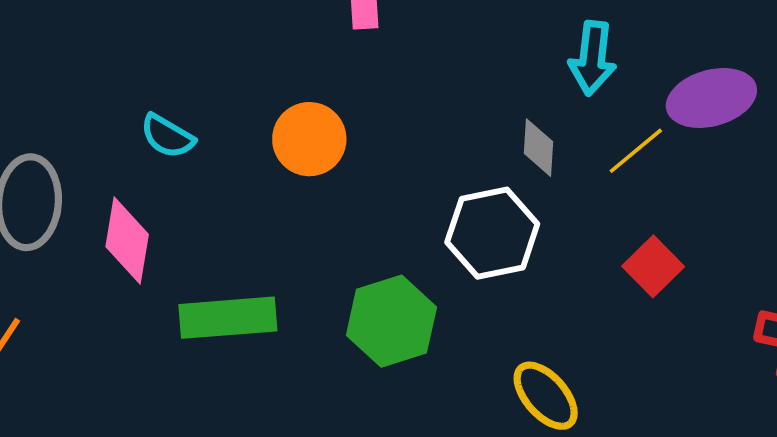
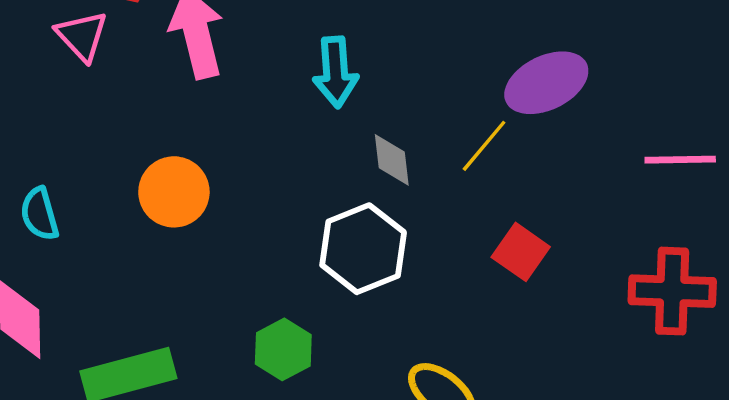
cyan arrow: (592, 58) -> (335, 72), moved
cyan semicircle: (167, 136) -> (39, 214), turned 54
green hexagon: (391, 321) -> (283, 349), size x0.7

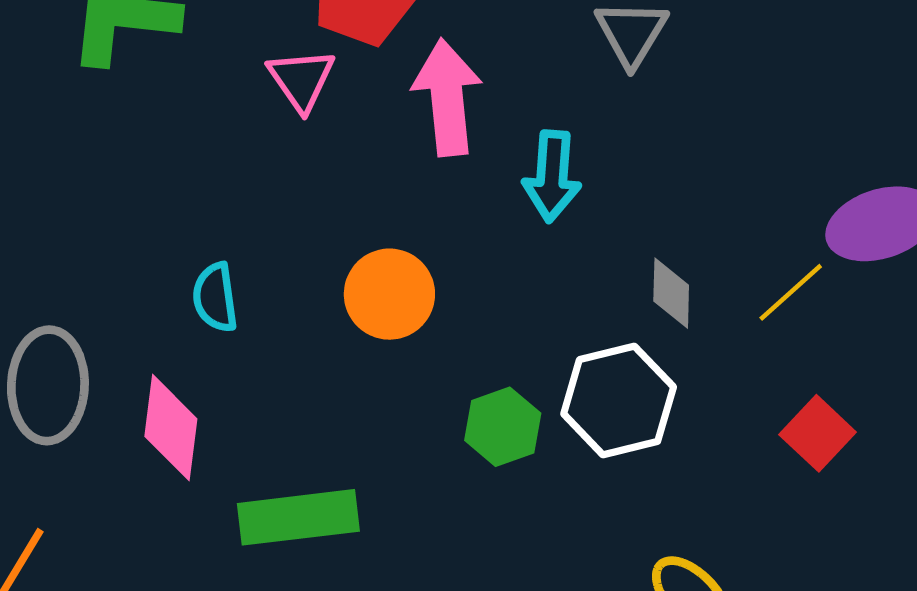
cyan arrow: (335, 72) -> (552, 176), moved
green hexagon: (283, 349) -> (503, 427), moved

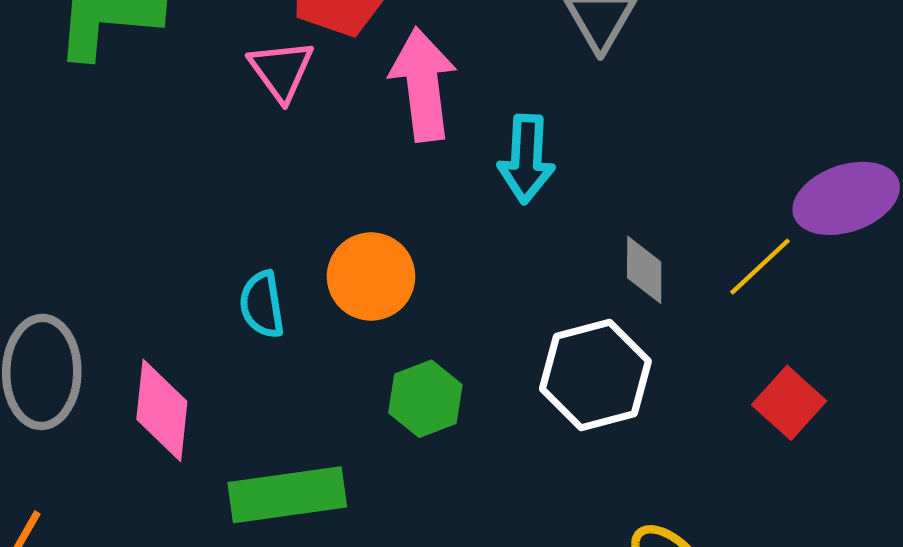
cyan semicircle: (215, 297) -> (262, 305), moved
green hexagon: (503, 427) -> (425, 399), moved

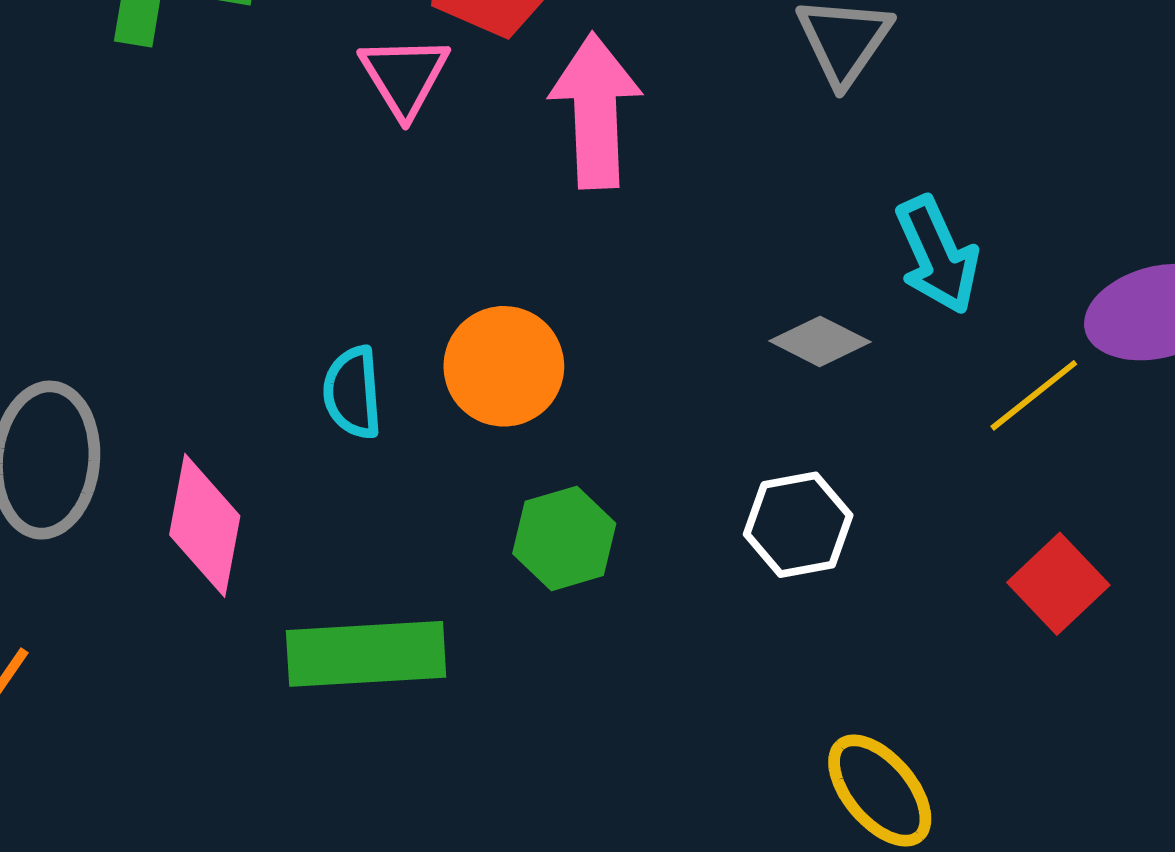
cyan arrow: (526, 159) -> (937, 255), moved, turned -32
gray diamond: (644, 270) -> (820, 341), moved, turned -68
white hexagon: (595, 375) -> (798, 525), size x0.7

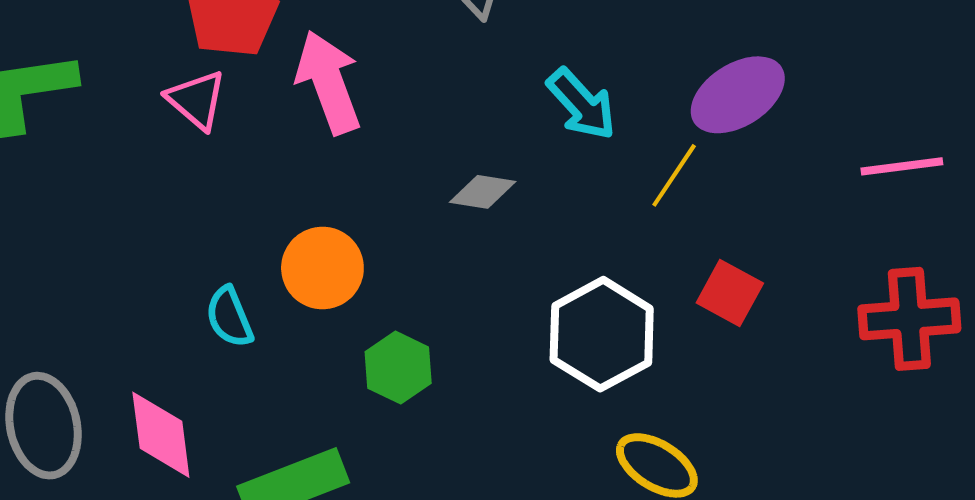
gray diamond: (820, 341) -> (483, 192), moved
white hexagon: (798, 525) -> (602, 334), moved, size x1.5

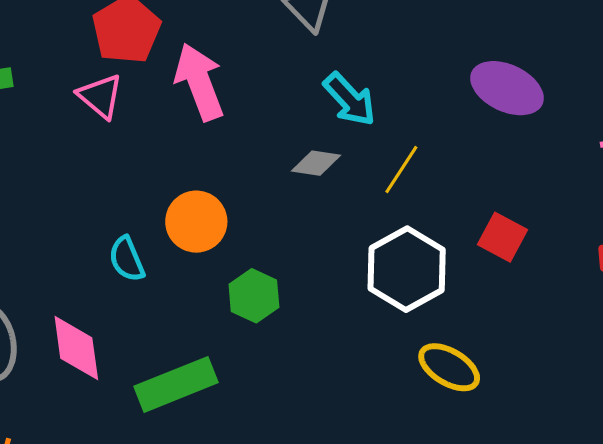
purple ellipse: (738, 95) -> (507, 88), turned 58
cyan arrow: (582, 104) -> (350, 99), moved
yellow line: (674, 175) -> (401, 170), moved

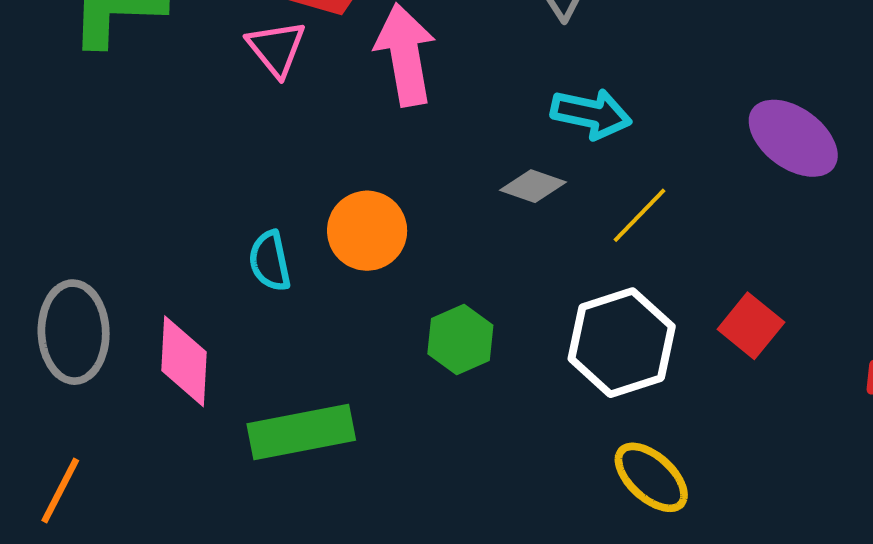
cyan arrow: (350, 99) -> (591, 114), turned -46
green hexagon: (254, 296) -> (460, 340), moved

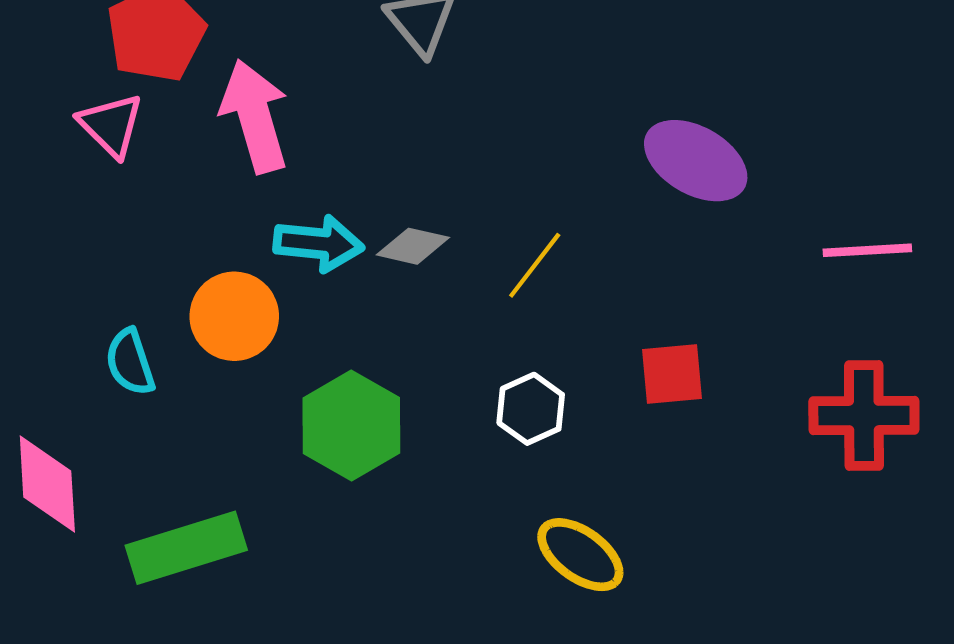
cyan arrow: (591, 114) -> (319, 243), moved
red square: (751, 326) -> (672, 374), turned -38
green hexagon: (460, 340) -> (351, 425), size x1.4
white hexagon: (622, 343) -> (531, 409), size x0.6

